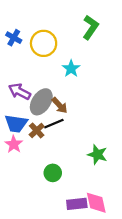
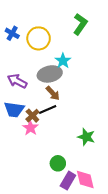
gray ellipse: (41, 102) -> (50, 74), moved, turned 45
pink star: (14, 144) -> (30, 128), moved
green circle: (53, 173) -> (58, 163), moved
purple rectangle: (77, 204) -> (68, 181), turned -54

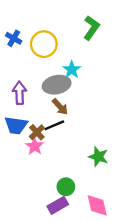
purple arrow: (17, 81) -> (19, 93), turned 60
purple rectangle: (68, 181) -> (58, 205), moved, turned 30

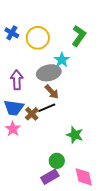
green L-shape: (91, 28) -> (79, 36), moved
pink star: (35, 146) -> (13, 129), moved
green star: (98, 157) -> (75, 135), moved

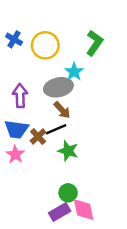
green star: (75, 135) -> (68, 151), moved
pink diamond: (84, 177) -> (84, 210), moved

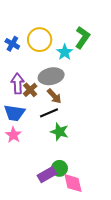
blue cross: (14, 39) -> (12, 44), moved
cyan star: (74, 72) -> (65, 52), moved
brown cross: (38, 136) -> (30, 90), moved
purple rectangle: (60, 212) -> (47, 175), moved

